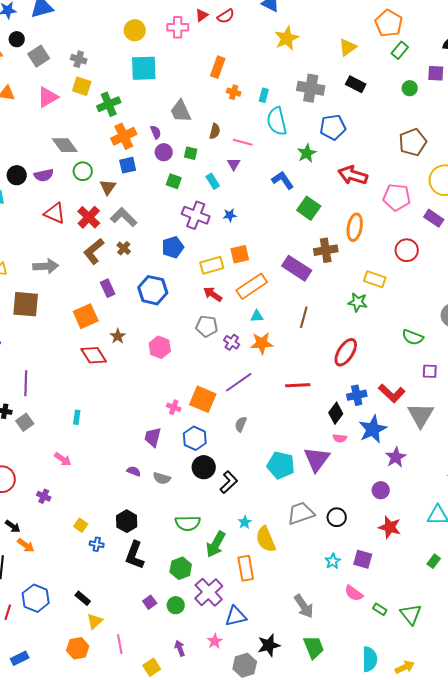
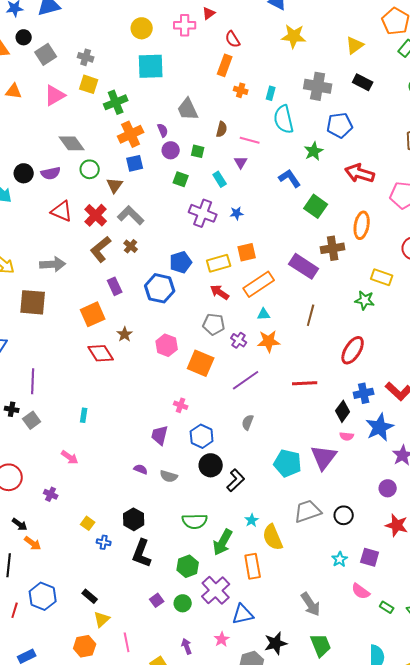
red semicircle: (226, 16) -> (233, 39), moved, turned 90
yellow star: (287, 38) -> (294, 36), turned 30
blue pentagon: (173, 247) -> (181, 262), moved
orange square: (203, 399) -> (201, 363), moved

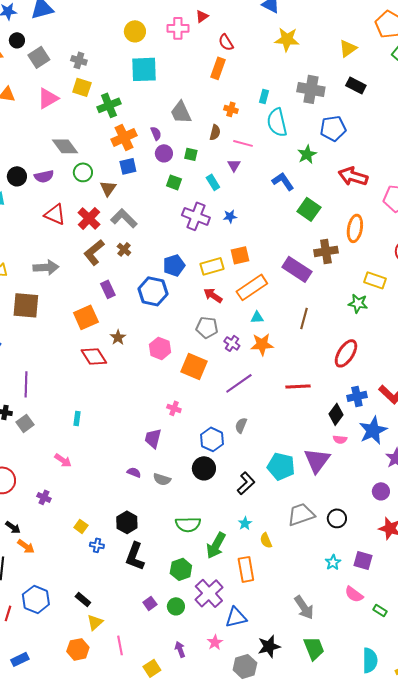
orange cross: (241, 90) -> (231, 109), moved
blue hexagon: (202, 436) -> (212, 439), moved
black L-shape: (236, 480) -> (246, 483), moved
yellow semicircle: (273, 537) -> (266, 540), size x0.6

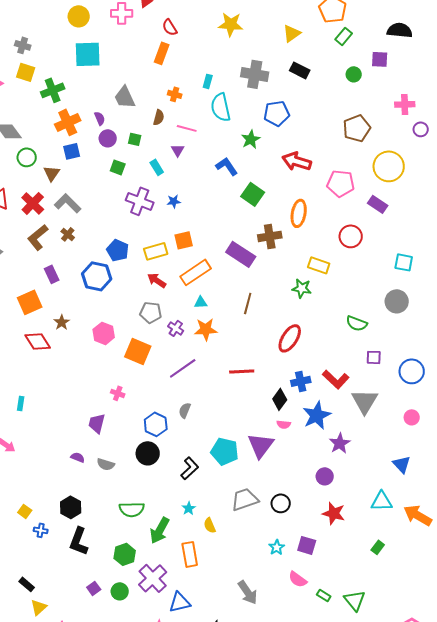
blue pentagon: (174, 265) -> (118, 250), turned -30

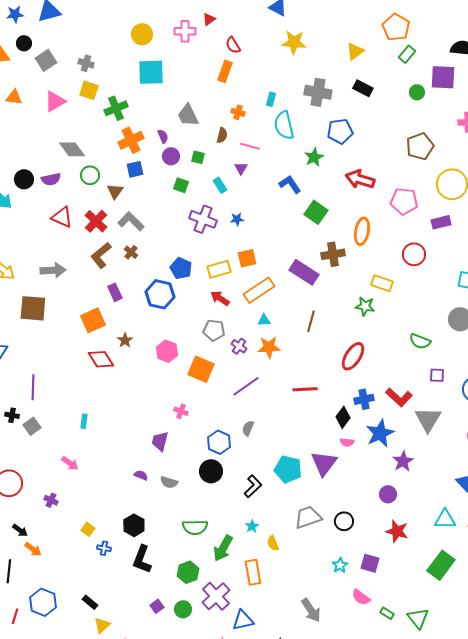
purple square: (380, 59) -> (443, 77), size x1.5
purple rectangle: (378, 204) -> (441, 222), turned -48
green rectangle: (378, 547) -> (441, 565), size x2.0

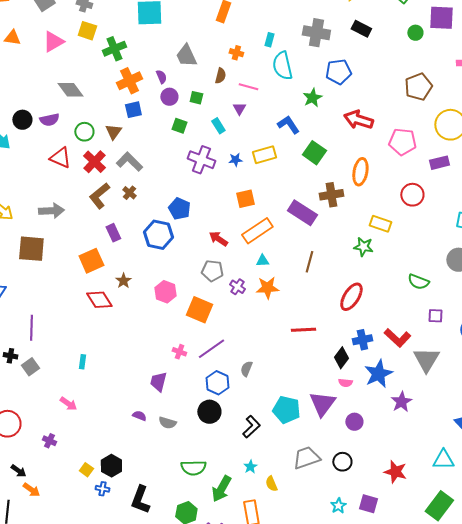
green circle: (90, 175) -> (84, 132), moved
yellow rectangle: (219, 269) -> (264, 155), moved
purple line: (246, 386) -> (211, 349), moved
purple circle: (388, 494) -> (354, 422), moved
black hexagon: (134, 525) -> (111, 466), moved

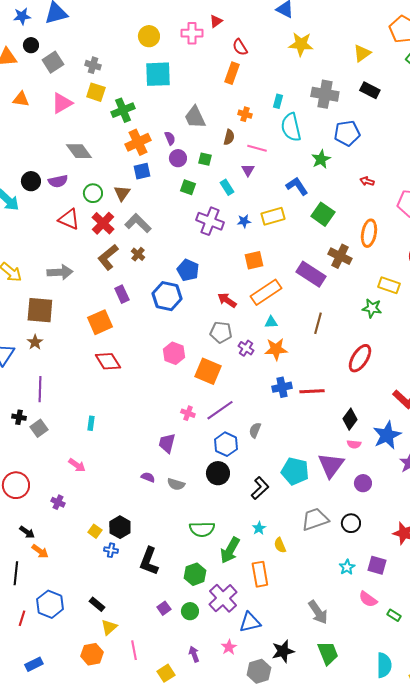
red arrow: (358, 120) -> (367, 181), size x0.5
brown cross: (331, 195) -> (340, 256), turned 35
brown star: (123, 281) -> (35, 342), moved
blue cross: (362, 340) -> (282, 387), moved

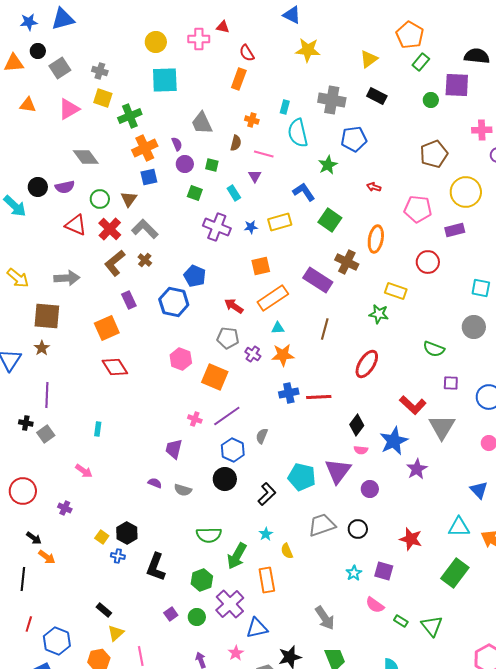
red triangle: (216, 21) -> (223, 27), turned 48
blue hexagon: (50, 604) -> (57, 641), moved

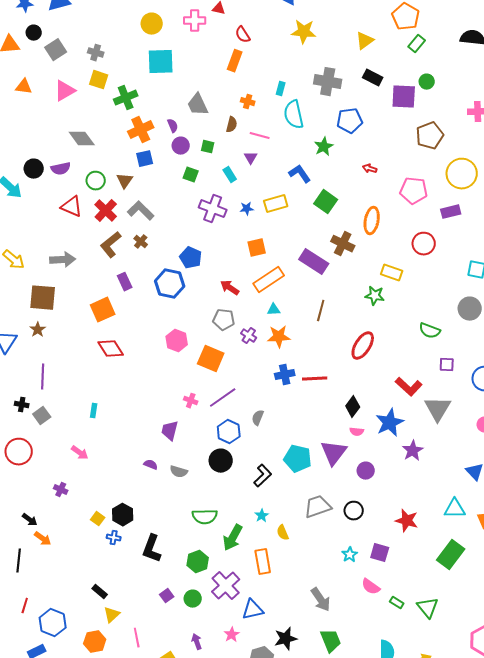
purple square: (457, 85) -> (404, 97), moved
red circle: (23, 491) -> (19, 452), moved

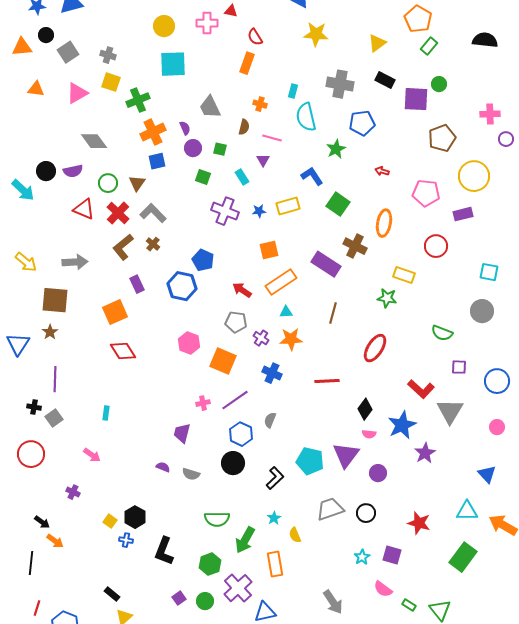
blue cross: (285, 375) -> (272, 373), moved, turned 36
pink cross: (191, 401) -> (203, 403), turned -32

